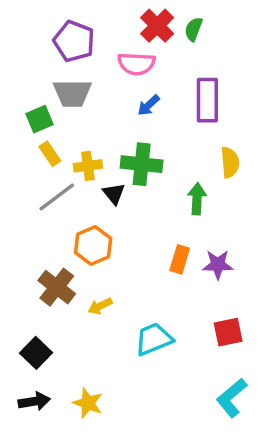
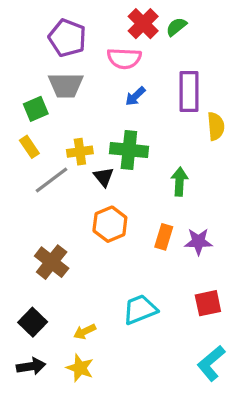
green semicircle: (194, 29) -> (176, 27), turned 30
yellow rectangle: (50, 154) -> (29, 147), moved
yellow semicircle: (230, 162) -> (216, 126), moved
orange hexagon: (93, 246) -> (110, 224), moved
yellow arrow: (100, 306) -> (85, 332), moved

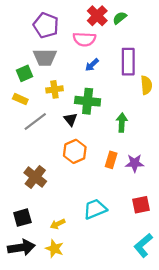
yellow rectangle: (29, 147) -> (20, 99), turned -32
yellow cross: (80, 152) -> (54, 89), moved
black square: (33, 322) -> (22, 218), turned 30
black arrow: (31, 366) -> (21, 247), size x1.4

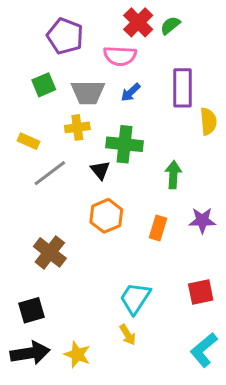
gray trapezoid: (45, 57) -> (88, 92), moved
green square: (25, 73) -> (44, 85), moved
purple star: (135, 163) -> (202, 220), moved
cyan trapezoid: (95, 209) -> (135, 298), turned -35
yellow arrow: (58, 224) -> (128, 335), moved, turned -96

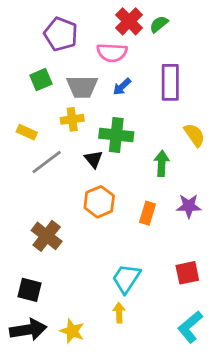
yellow semicircle: (208, 121) -> (194, 135), moved, turned -30
black square: (32, 310) -> (30, 290), turned 30
yellow arrow: (128, 335) -> (119, 313), turned -150

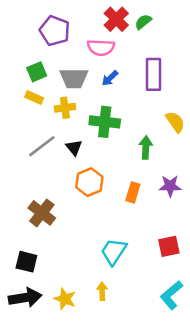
yellow rectangle: (27, 132) -> (34, 97), moved
black triangle: (94, 159) -> (74, 148), moved
yellow arrow: (119, 313) -> (102, 291), moved

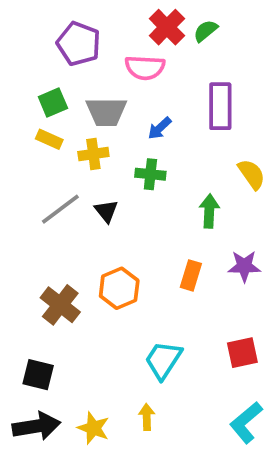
blue arrow: (110, 78) -> (160, 128), moved
green cross: (105, 122) -> (150, 174), size x0.7
orange hexagon: (89, 182) -> (119, 288), moved

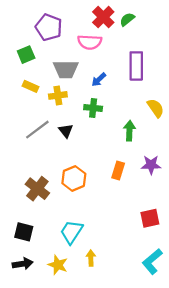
green square: (53, 103) -> (26, 55), moved
cyan trapezoid: (163, 360) -> (71, 232), moved
black arrow: (36, 426) -> (23, 264), size x0.7

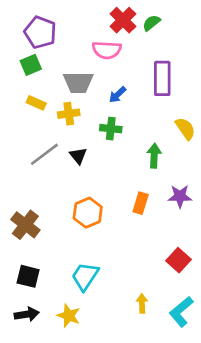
purple pentagon: (49, 27) -> (40, 32), moved
brown cross: (37, 189) -> (25, 225), moved
red square: (150, 218) -> (179, 260), turned -36
yellow arrow: (91, 258) -> (142, 303), moved

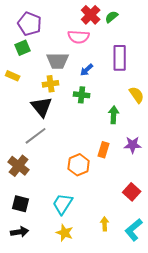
yellow rectangle: (36, 103) -> (13, 76), moved
gray line: (44, 154) -> (36, 136), moved
black triangle: (78, 156) -> (42, 107), moved, size x1.6
orange hexagon: (88, 213) -> (79, 165), moved
yellow star: (69, 316) -> (65, 233), moved

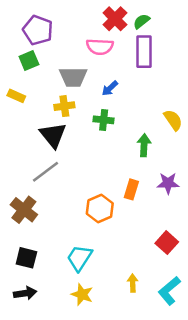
purple rectangle: (120, 58) -> (144, 52), moved

